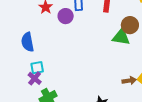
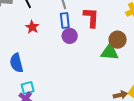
purple circle: (66, 16) -> (70, 36), moved

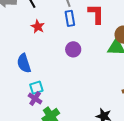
purple circle: (70, 36) -> (73, 49), moved

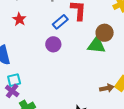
blue rectangle: (70, 18) -> (60, 22), moved, turned 56

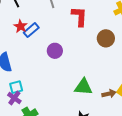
blue rectangle: (60, 22) -> (31, 30), moved
green triangle: (96, 45) -> (83, 87), moved

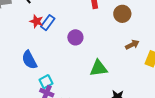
green triangle: (83, 87) -> (99, 68), moved
brown arrow: (109, 94) -> (132, 45), moved

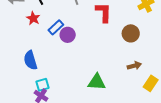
red star: (36, 21) -> (33, 18), moved
purple circle: (75, 37) -> (68, 35), moved

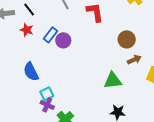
brown circle: (131, 33) -> (127, 39), moved
green triangle: (97, 82) -> (113, 81), moved

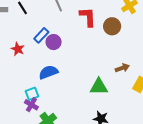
red star: (27, 30) -> (18, 49), moved
brown circle: (127, 39) -> (112, 26), moved
blue semicircle: (31, 72) -> (48, 72), moved, turned 90

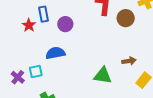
blue rectangle: (41, 35) -> (43, 14), moved, turned -63
purple cross: (31, 105) -> (18, 77), moved

